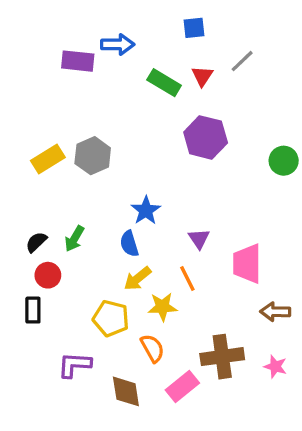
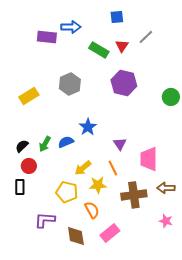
gray hexagon: (93, 156) -> (70, 84), moved
blue semicircle: (129, 244) -> (66, 142), moved, turned 84
brown cross: (222, 357) -> (134, 195), moved

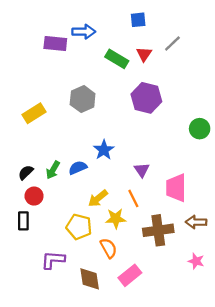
green circle: (171, 97) -> (200, 129), moved

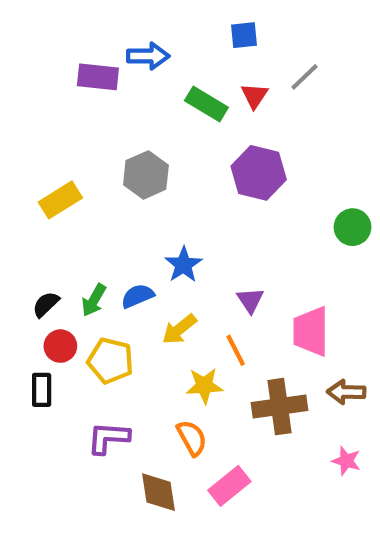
yellow arrow: (98, 198) -> (179, 329), moved
yellow pentagon: (79, 227) -> (110, 361), moved
purple L-shape: (53, 260) -> (108, 438), moved

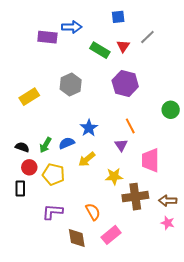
black semicircle: (46, 304) -> (22, 147), turned 64
orange line: (236, 350) -> (130, 126), moved
yellow star: (204, 386) -> (114, 176), moved
brown arrow: (346, 392) -> (168, 201), moved

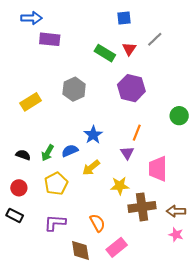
blue arrow: (72, 27) -> (32, 18), moved
orange line: (130, 126) -> (137, 133), turned 49
red circle: (29, 167) -> (19, 188), moved
yellow pentagon: (54, 174) -> (56, 184), turned 30
black rectangle: (20, 189) -> (15, 215), moved, turned -63

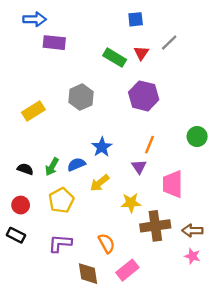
green circle: (179, 116) -> (197, 137), moved

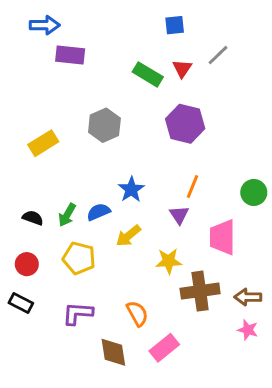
green circle: (197, 137) -> (254, 192), moved
yellow pentagon: (61, 200) -> (79, 258), turned -30

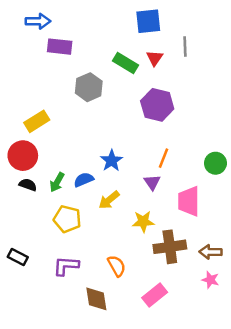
blue square: (175, 25) -> (148, 21), size x1.5
gray line: (218, 55) -> (185, 47), turned -48
gray hexagon: (104, 125) -> (89, 87), moved
red circle: (27, 264) -> (23, 156), moved, size x1.5
pink rectangle: (164, 348) -> (155, 295), moved

